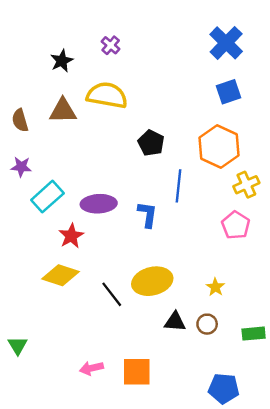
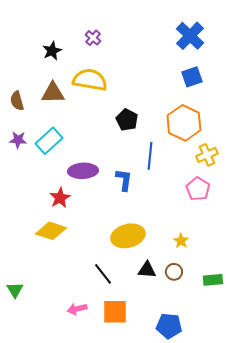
cyan rectangle: (47, 197) -> (49, 141), moved
black line: (112, 294) -> (103, 274), moved
blue pentagon: (224, 388) -> (169, 326), moved

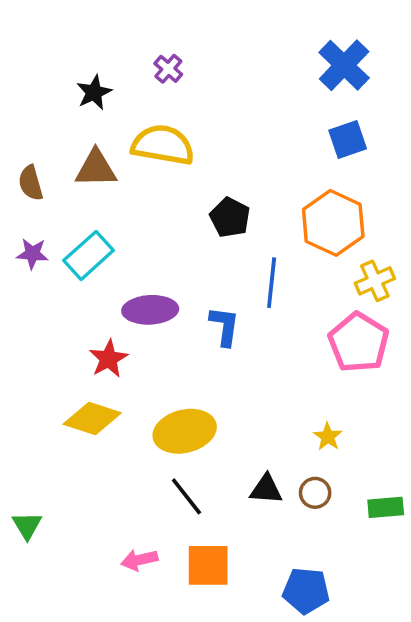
pink pentagon: (198, 189) -> (359, 342), size x1.4
yellow ellipse: (128, 236) -> (185, 431), moved

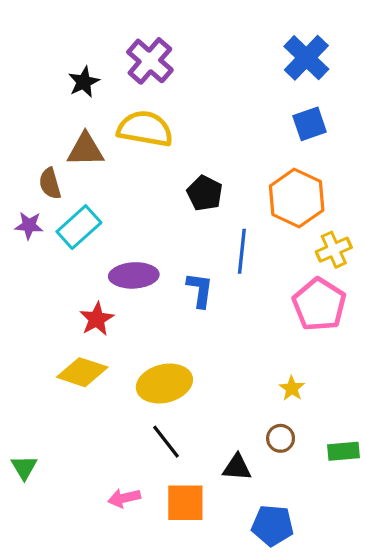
purple cross: (168, 69) -> (150, 61), size x1.8
brown semicircle: (31, 183) -> (50, 184), moved
black triangle: (266, 489) -> (237, 467), moved

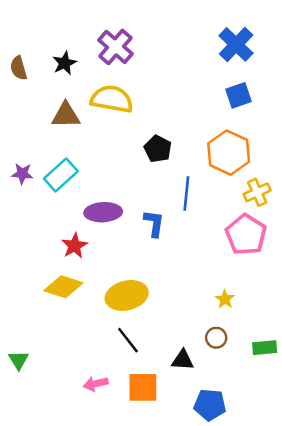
brown semicircle: (50, 184) -> (19, 68), moved

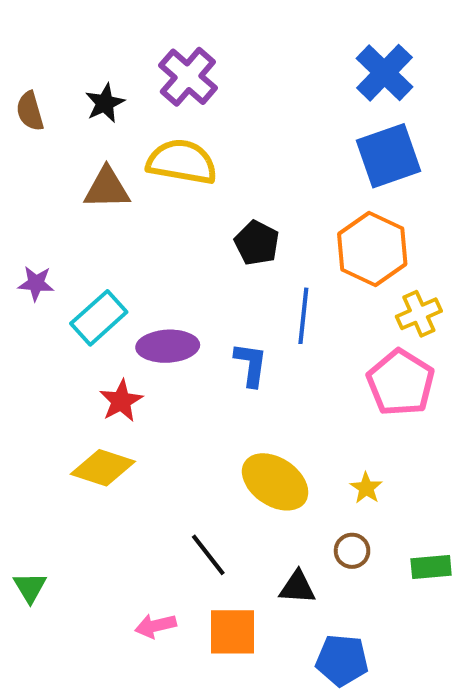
blue square: (239, 95) -> (388, 156), size x1.5
cyan rectangle: (61, 175) -> (99, 318), moved
yellow ellipse: (127, 295) -> (275, 482), moved, turned 48

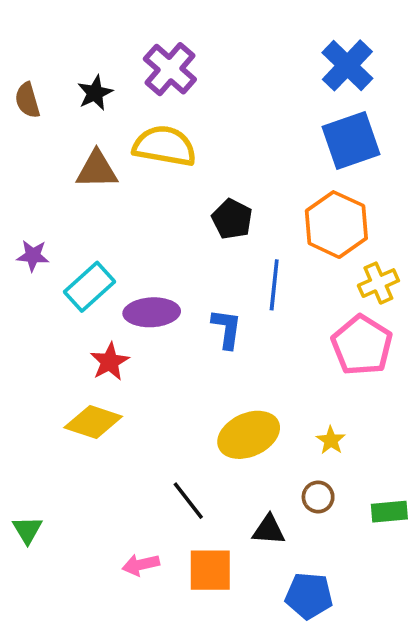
yellow ellipse: (275, 482) -> (249, 435), turned -58

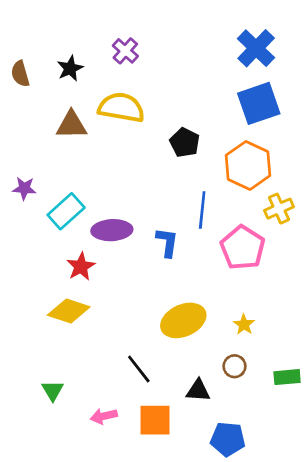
purple cross: (170, 69) -> (125, 51), size x0.7
black pentagon: (232, 219) -> (185, 143), moved
pink pentagon: (362, 345) -> (243, 248), moved
green triangle: (27, 530) -> (53, 391), moved

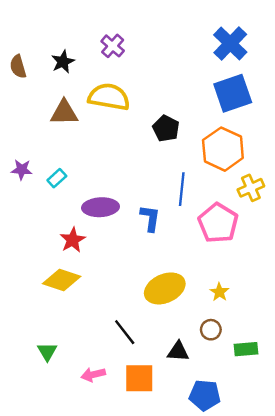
cyan rectangle: (66, 211) -> (57, 178), moved, size x0.6
green rectangle: (287, 377) -> (246, 349), moved

